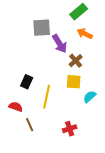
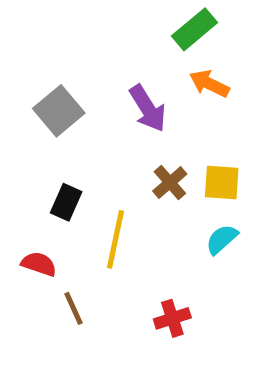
gray square: (42, 28) -> (59, 111), moved, turned -36
brown cross: (76, 61) -> (170, 182), moved
yellow square: (74, 82) -> (222, 182), moved

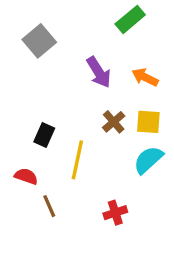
orange arrow: (209, 84) -> (145, 77), moved
gray square: (59, 111) -> (39, 41), moved
cyan semicircle: (222, 239) -> (148, 160), size x1.4

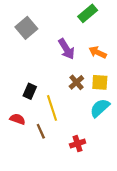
yellow line: (77, 160) -> (52, 108), turned -30
brown line: (49, 206) -> (41, 131), moved

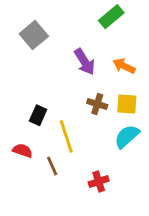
brown cross: (76, 82) -> (97, 104), turned -32

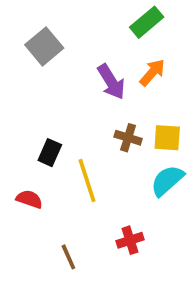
orange arrow: (124, 66) -> (152, 73), moved, turned 105
brown line: (52, 166) -> (68, 257), moved

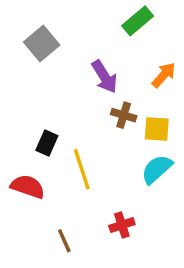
orange arrow: (152, 73) -> (164, 75), moved
brown cross: (128, 138) -> (124, 115), moved
red semicircle: (29, 199) -> (28, 187), size x1.4

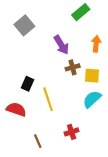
orange arrow: (164, 75) -> (96, 44), turned -35
brown cross: (124, 115) -> (73, 67), turned -32

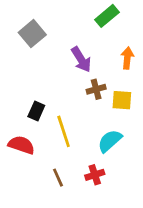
cyan semicircle: (92, 99) -> (110, 141), moved
brown line: (38, 141) -> (58, 178), moved

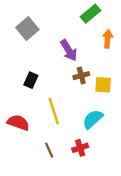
orange arrow: (127, 58) -> (108, 39), moved
black rectangle: (36, 111) -> (31, 80), moved

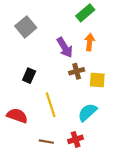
orange arrow: (108, 39) -> (90, 42), moved
brown line: (49, 150) -> (46, 142), turned -56

